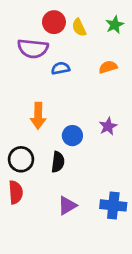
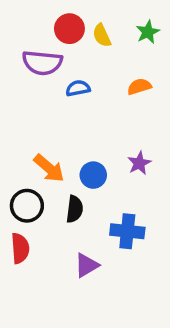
orange arrow: (38, 116) -> (49, 168), moved, turned -50
blue cross: (113, 205) -> (127, 231), moved

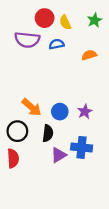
blue semicircle: (78, 88) -> (57, 44), moved
purple star: (139, 163) -> (85, 112), moved
purple triangle: (86, 265) -> (59, 155), moved

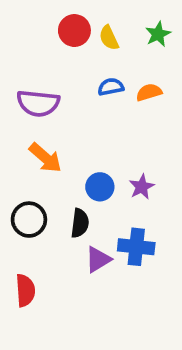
purple semicircle: (27, 40) -> (38, 103), moved
blue semicircle: (57, 44) -> (111, 87), moved
orange arrow: (32, 107) -> (45, 158), moved
red semicircle: (13, 158) -> (25, 290), moved

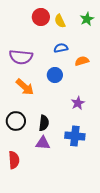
orange semicircle: (149, 92) -> (82, 61), moved
blue circle: (100, 187) -> (55, 75), moved
purple triangle: (98, 260) -> (43, 143), moved, turned 35

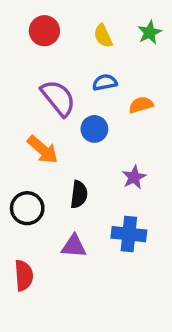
red circle: (41, 17) -> (44, 31), moved
purple semicircle: (21, 57) -> (58, 98), moved, turned -135
black semicircle: (44, 123) -> (79, 194), moved

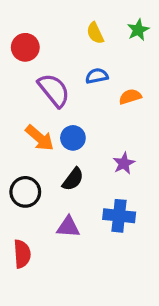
red circle: (44, 31) -> (25, 47), moved
blue circle: (94, 129) -> (73, 138), moved
black semicircle: (79, 194) -> (73, 179), turned 30

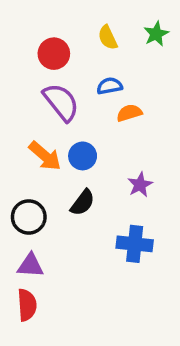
red circle: (25, 47) -> (54, 54), moved
orange semicircle: (130, 97) -> (129, 113), moved
purple triangle: (68, 227) -> (31, 265), moved
red semicircle: (22, 254) -> (27, 305), moved

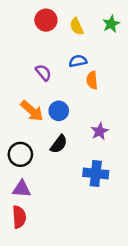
red circle: (54, 54) -> (46, 20), moved
purple semicircle: (61, 102) -> (43, 73), size x0.6
orange semicircle: (129, 113) -> (92, 80), turned -78

